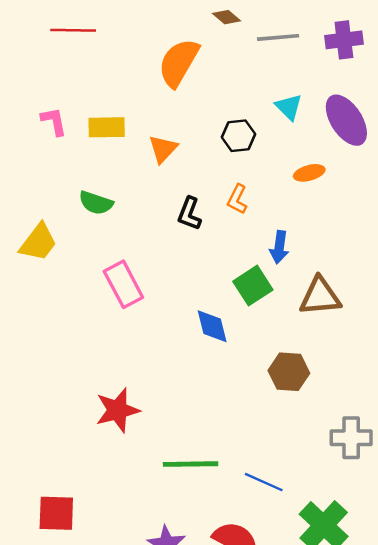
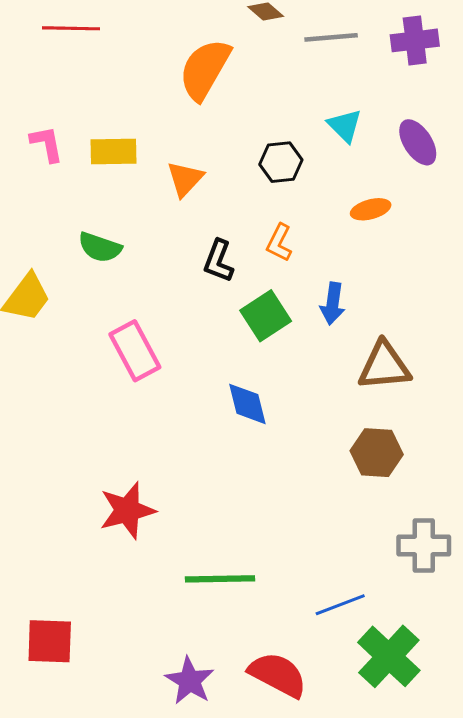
purple ellipse: (346, 120) -> (418, 142), size x0.7
green square: (253, 286) -> (266, 316), moved
brown hexagon: (289, 372) -> (377, 453), moved
blue line: (264, 482) -> (340, 605), moved, turned -45

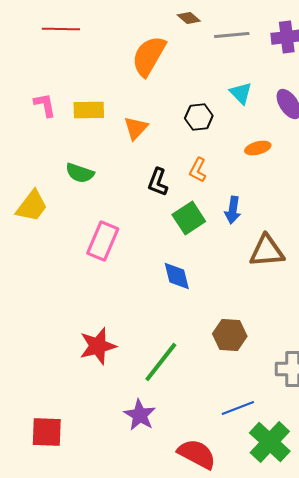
pink rectangle: (135, 351) -> (103, 241), turned 51
brown hexagon: (377, 453) -> (230, 335), moved
green line: (220, 579) -> (161, 362), moved, turned -51
purple star: (190, 681) -> (140, 415), moved

